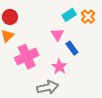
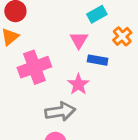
orange cross: (88, 17) -> (122, 36), moved
blue rectangle: (72, 48) -> (98, 60), turned -48

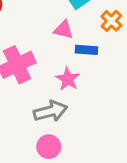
pink triangle: (79, 40) -> (64, 30), turned -42

